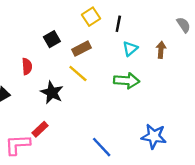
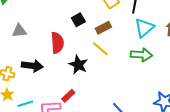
cyan triangle: (130, 49) -> (144, 28), size x1.5
red semicircle: (27, 66) -> (57, 43), size x1.5

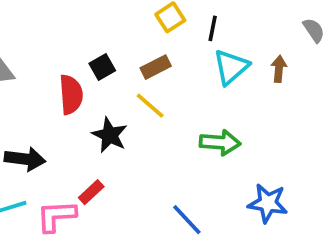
black square: (78, 20) -> (102, 67), moved
green arrow: (141, 55) -> (220, 142), moved
black arrow: (32, 66) -> (25, 159), moved

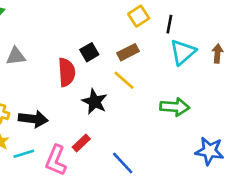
pink L-shape: (56, 216) -> (56, 160), turned -64
blue line: (187, 220) -> (123, 163), moved

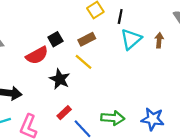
red semicircle: (67, 72) -> (37, 55), turned 65
green arrow: (175, 107) -> (113, 118), moved
red rectangle: (81, 143) -> (64, 113), moved

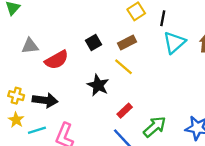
red semicircle: (37, 55) -> (57, 60), moved
red rectangle: (64, 113) -> (125, 111), moved
green arrow: (113, 118) -> (155, 127), turned -45

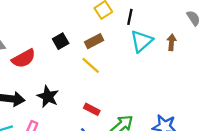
black star: (98, 85) -> (48, 97), moved
red rectangle: (125, 111) -> (92, 109), turned 70

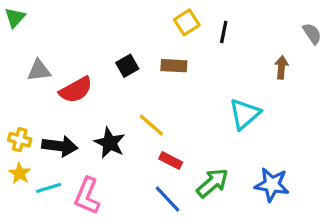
brown rectangle: (94, 41) -> (174, 66), turned 30
cyan triangle: (141, 41) -> (245, 114), moved
yellow line: (91, 65) -> (151, 125), moved

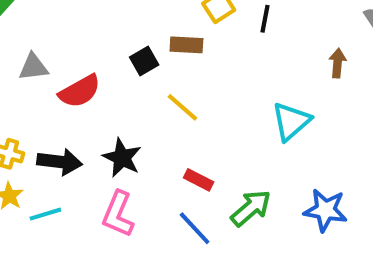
brown rectangle: (174, 66) -> (186, 45), moved
yellow line: (151, 125) -> (182, 107), moved
pink L-shape: (87, 196) -> (118, 214), moved

